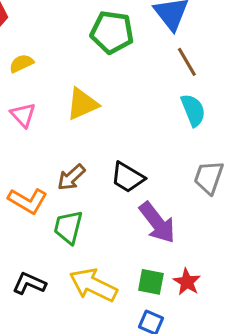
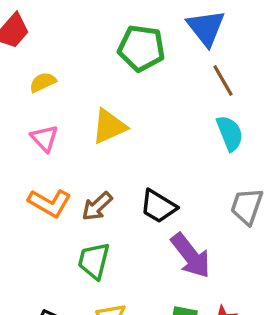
orange L-shape: (28, 201) -> (50, 203), moved

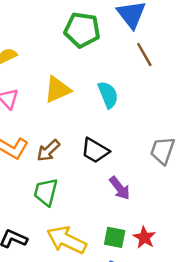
cyan semicircle: (230, 133) -> (108, 95), moved
purple arrow: (191, 256) -> (120, 188), size x0.7

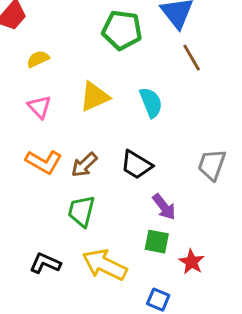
green square: (115, 237) -> (157, 242), moved

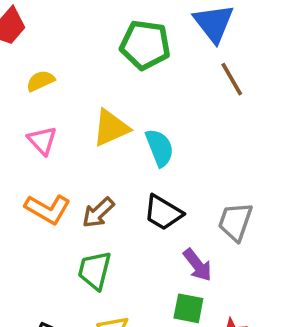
cyan semicircle: (151, 102) -> (160, 148), moved
gray trapezoid: (212, 165) -> (235, 222), moved

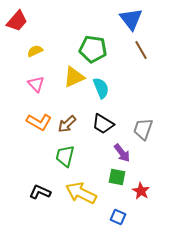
green pentagon: (145, 45) -> (93, 49), moved

